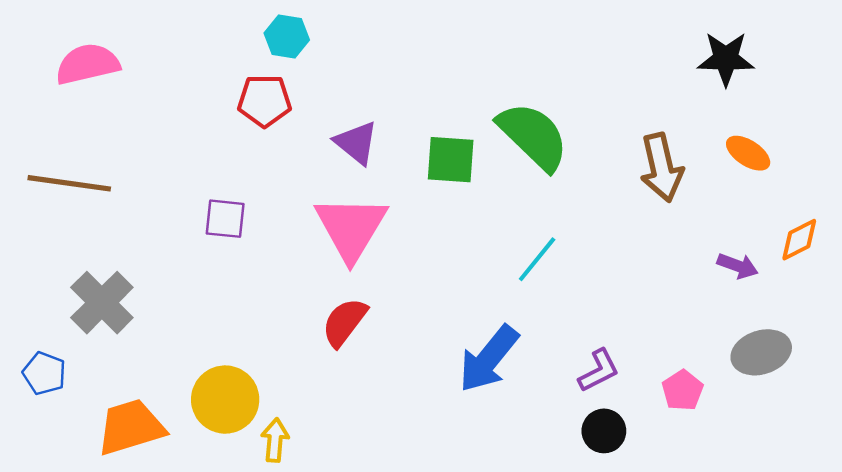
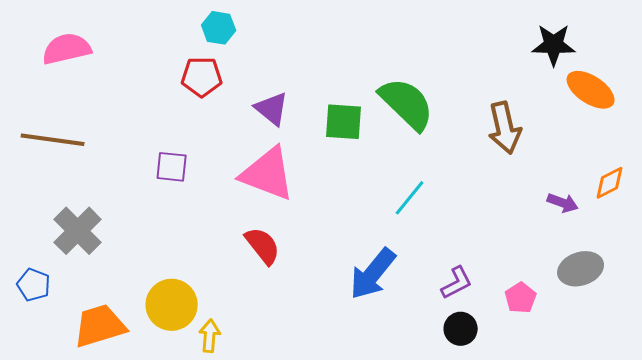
orange ellipse: (748, 153) -> (591, 90), moved, size x1.4
pink triangle: (351, 228) -> (268, 174), turned -40
red semicircle: (344, 322) -> (263, 246), turned 105

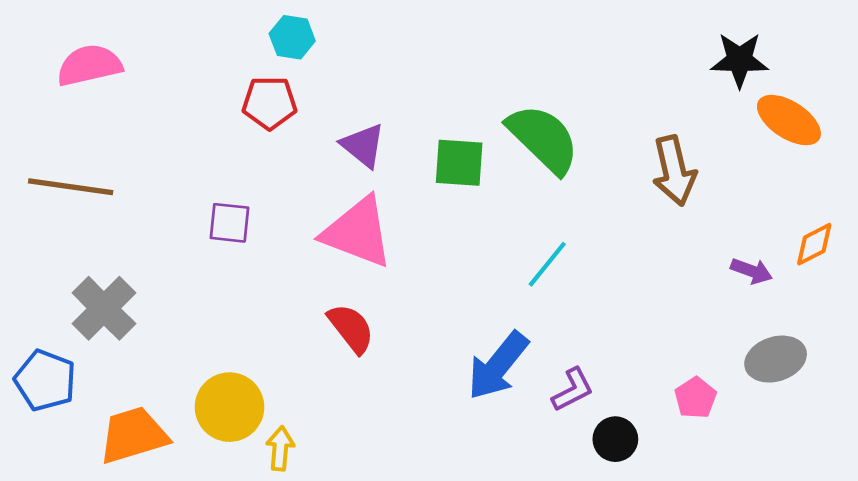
purple L-shape: (457, 283) -> (573, 390), moved
blue pentagon: (34, 285) -> (45, 380), size x1.4

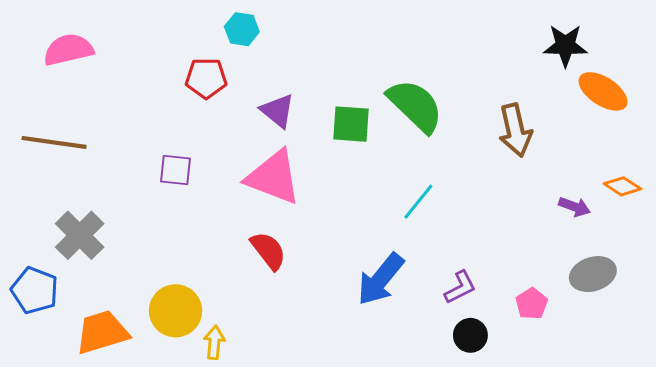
cyan hexagon: (292, 37) -> (242, 29), moved
orange diamond: (814, 244) -> (622, 186), turned 60
purple L-shape: (573, 390) -> (460, 287), moved

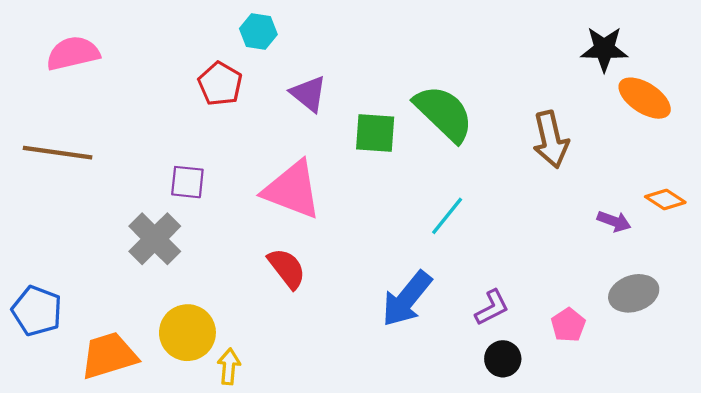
red pentagon: (206, 78) -> (220, 84), turned 30
purple triangle: (278, 111) -> (309, 94), moved
gray cross: (80, 235) -> (155, 239), moved

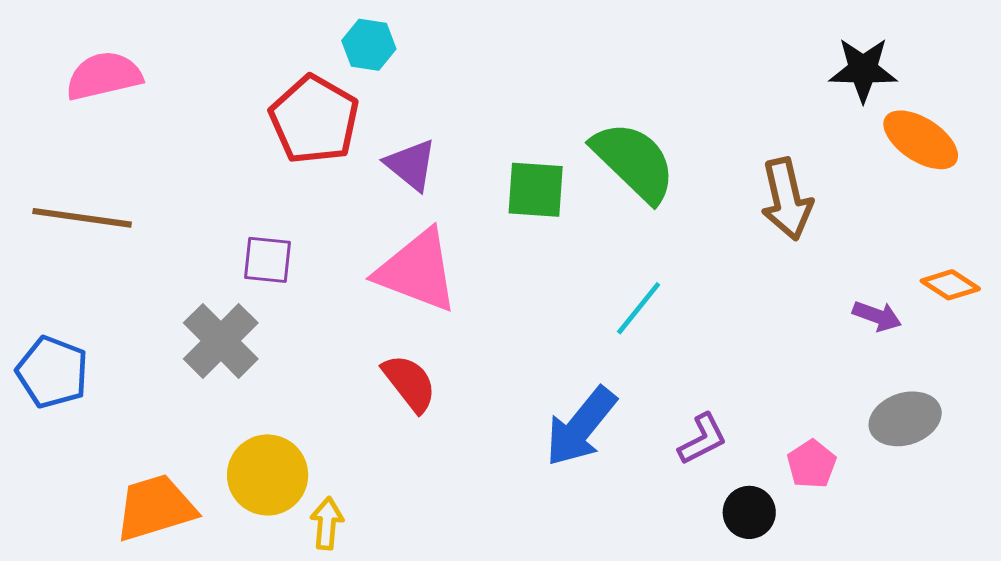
red pentagon: (220, 84) -> (314, 120), size x1.4
purple triangle: (309, 94) -> (411, 165), moved
blue pentagon: (37, 311) -> (52, 372), moved
black circle: (503, 359) -> (749, 512), moved

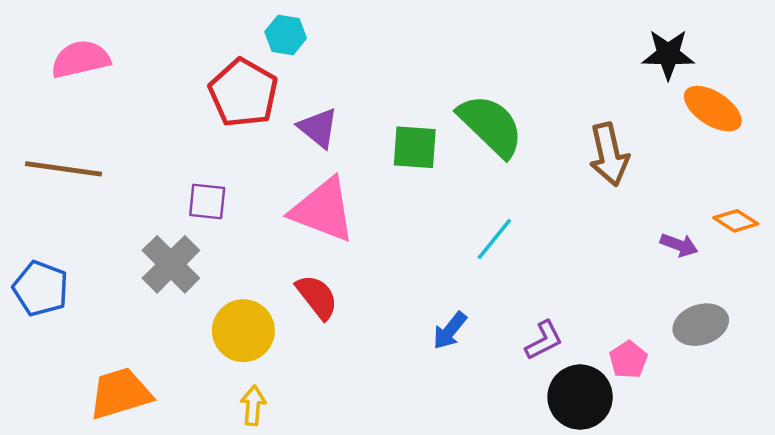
blue arrow: (581, 427) -> (450, 331), size x0.6
yellow circle: (268, 475) -> (243, 331), moved
black circle: (749, 512) -> (580, 397), size x1.6

